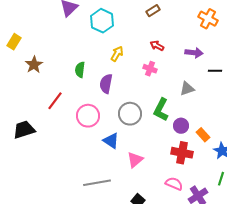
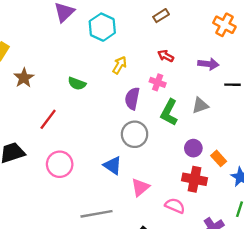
green semicircle: (80, 70) -> (77, 84), turned -77
purple semicircle: (106, 84) -> (132, 99), moved
green L-shape: (161, 110) -> (169, 112), moved
pink circle: (88, 116) -> (60, 164), moved
pink semicircle: (174, 184) -> (175, 206), moved

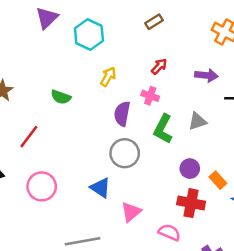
red arrow: (166, 56) -> (159, 66), turned 105

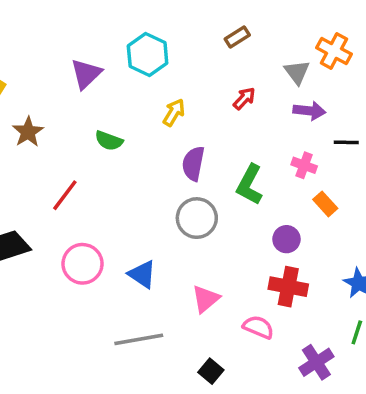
purple triangle: (47, 18) -> (86, 74), moved
pink cross: (150, 96) -> (304, 165), moved
gray triangle: (197, 121) -> (297, 72), moved, turned -48
orange rectangle: (218, 180) -> (325, 204), moved
blue triangle: (100, 188) -> (142, 274), moved

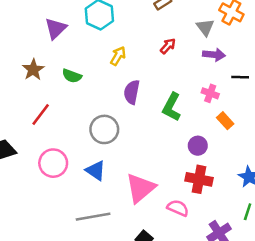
brown star: (28, 132) -> (33, 70), moved
gray circle: (197, 218) -> (104, 129), moved
pink triangle: (206, 299) -> (140, 188), size x1.5

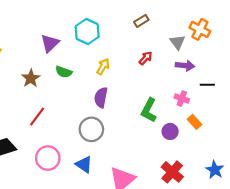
green semicircle: (72, 76) -> (64, 72), moved
purple semicircle: (132, 92) -> (101, 97), moved
purple circle: (198, 146) -> (170, 131), moved
red cross: (199, 179) -> (172, 172), turned 30

